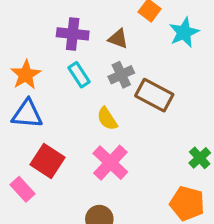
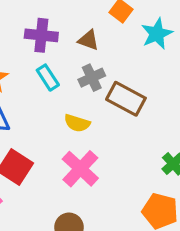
yellow semicircle: (107, 119) -> (77, 123), turned -40

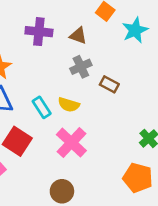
cyan rectangle: (48, 78) -> (42, 107), moved
brown rectangle: (126, 99) -> (109, 84), size x0.6

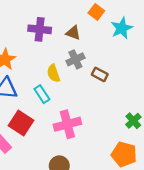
yellow semicircle: (69, 105) -> (53, 73), moved, turned 54
pink cross: (71, 143) -> (67, 124), turned 32

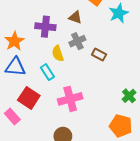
purple cross: (40, 29) -> (45, 27), moved

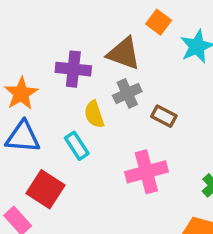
brown triangle: (75, 17) -> (124, 53), size x1.5
pink cross: (70, 99) -> (146, 172), moved

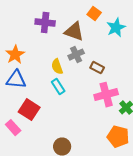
purple cross: (73, 69) -> (45, 23), moved
cyan rectangle: (77, 146) -> (58, 87), moved
pink cross: (146, 172) -> (106, 95), moved

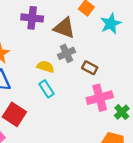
yellow semicircle: (57, 67) -> (45, 67), turned 126

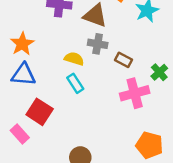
gray cross: (66, 53) -> (98, 44), turned 35
green cross: (122, 112) -> (159, 72), moved

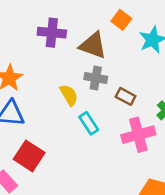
yellow semicircle: (74, 59) -> (69, 95), turned 42
cyan rectangle: (75, 83) -> (89, 123), moved

